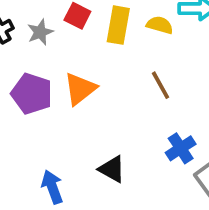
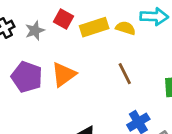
yellow rectangle: (118, 25) -> (94, 27), turned 60

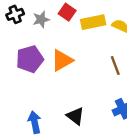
purple pentagon: (27, 77) -> (30, 59), turned 30

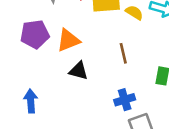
black triangle: (75, 116) -> (79, 71), moved, turned -30

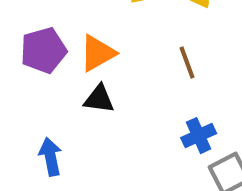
black triangle: (79, 71) -> (99, 99), moved

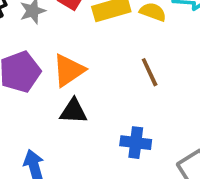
blue cross: (199, 136) -> (136, 143), moved, turned 36

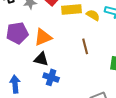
blue cross: (136, 143) -> (51, 77), moved

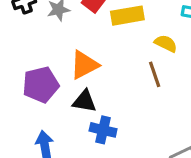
yellow semicircle: (93, 15) -> (166, 43), moved
purple pentagon: (17, 33) -> (41, 85), moved

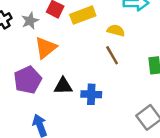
orange triangle: (84, 65) -> (46, 48), moved
blue cross: (103, 130) -> (91, 94), moved

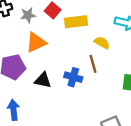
blue cross: (91, 94) -> (73, 77), moved

